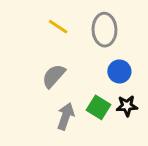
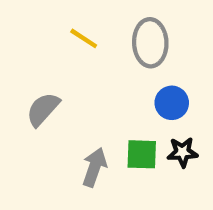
gray semicircle: (54, 76) -> (43, 109), moved
green square: (99, 107) -> (142, 154), turned -30

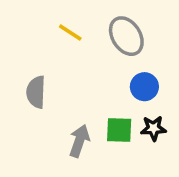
gray ellipse: (150, 43) -> (126, 36), turned -30
gray semicircle: (43, 109) -> (36, 92), turned -40

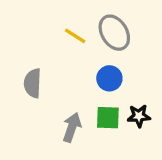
yellow line: (70, 32) -> (75, 36), moved
blue circle: (144, 87) -> (109, 78), moved

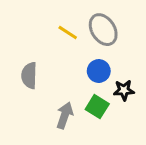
black star: (139, 116) -> (124, 90), moved
green square: (108, 118) -> (97, 107), turned 30

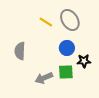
green square: (97, 107) -> (66, 72), turned -35
gray arrow: (65, 115) -> (44, 78), turned -132

